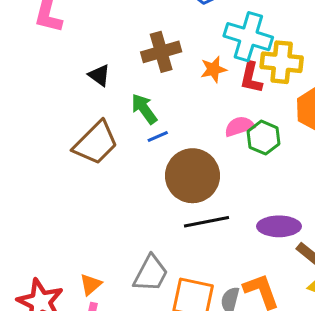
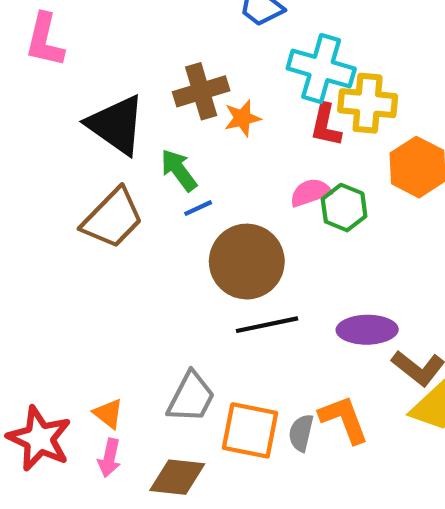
orange star: (213, 69) -> (242, 118), moved
black triangle: (99, 75) -> (116, 125), size x2.0
orange triangle: (91, 284) -> (108, 413), turned -40

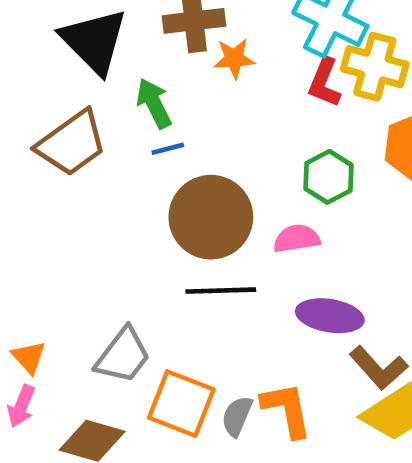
pink semicircle: (311, 193) -> (297, 239), moved

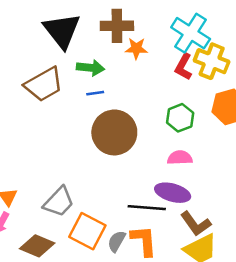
green arrow: (154, 103) -> (90, 68), turned 116
pink semicircle: (297, 239) -> (180, 158), moved
black line: (221, 291) -> (147, 208), moved

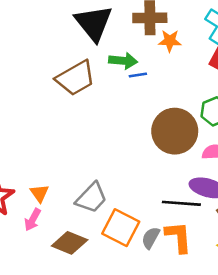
blue line: (95, 93) -> (138, 75), moved
brown circle: (114, 132) -> (175, 131), moved

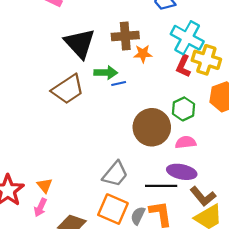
gray trapezoid: (91, 198) -> (115, 174), moved

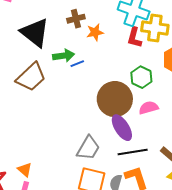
brown cross: (125, 36) -> (76, 19), size x0.7
purple ellipse: (182, 172) -> (122, 128), moved, turned 56

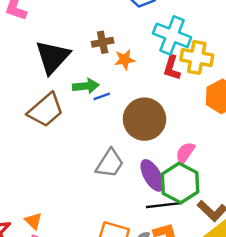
black triangle: (35, 33) -> (53, 57), turned 32
green hexagon: (141, 77) -> (180, 183), moved, size x1.5
brown circle: (115, 99) -> (144, 119), moved
pink semicircle: (149, 108) -> (185, 153), turned -42
gray trapezoid: (88, 148) -> (110, 163), moved

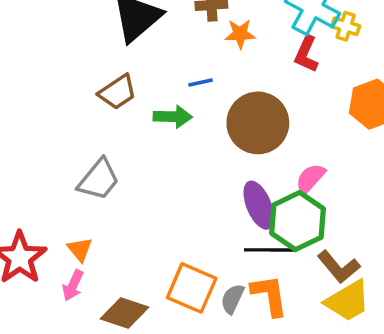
yellow cross: (197, 57) -> (346, 26), moved, size x0.6
green arrow: (86, 86) -> (173, 117), moved
brown trapezoid: (46, 110) -> (117, 92), size x0.7
gray trapezoid: (110, 163) -> (99, 180), moved

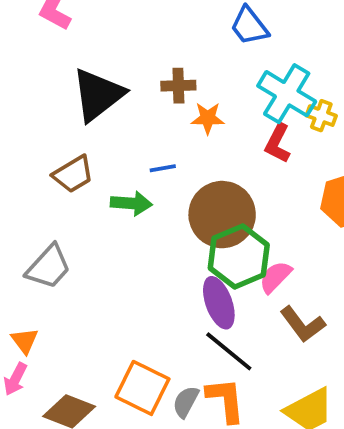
green hexagon: (298, 221) -> (239, 257), moved
black line: (270, 250) -> (229, 351), turned 36
brown L-shape: (339, 267) -> (303, 324), moved

